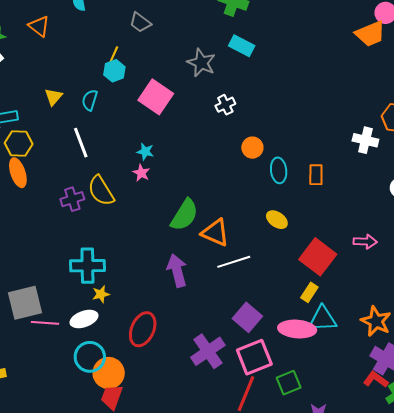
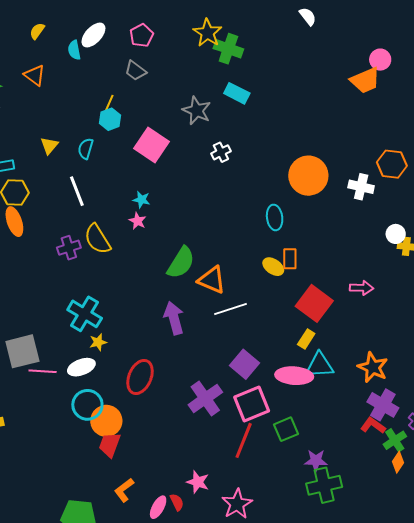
orange circle: (252, 148) -> (308, 176), moved, size x1.8
orange rectangle: (316, 175) -> (290, 259), moved
cyan cross: (87, 266) -> (85, 314), turned 32

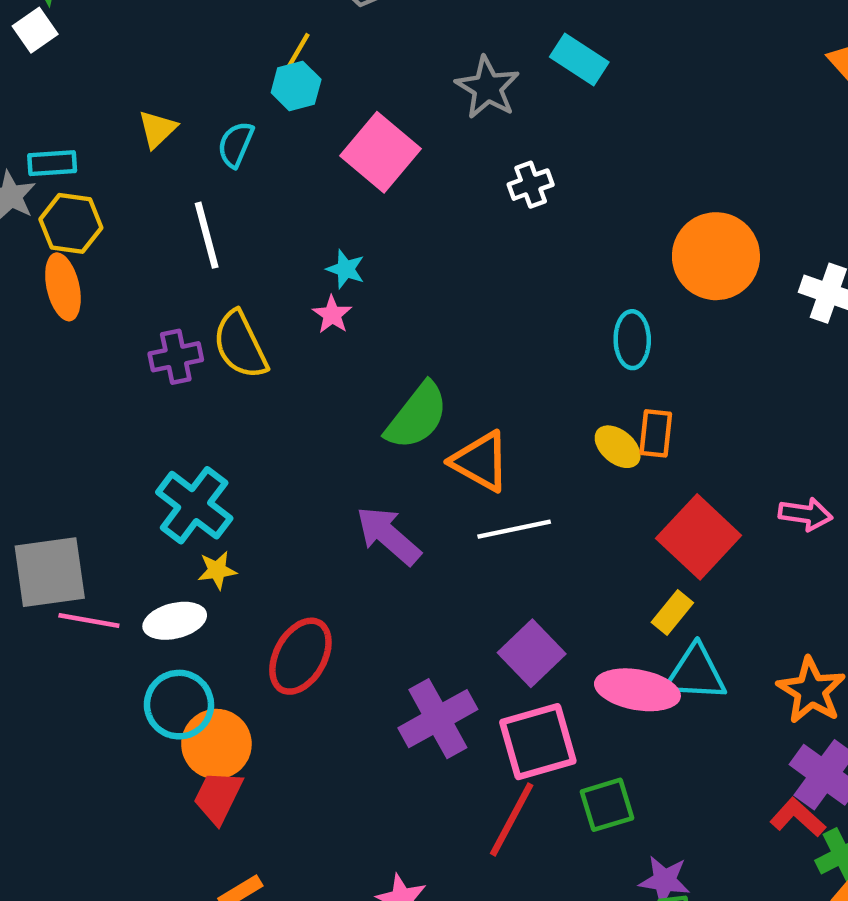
purple arrow: (174, 318) -> (388, 536), turned -40

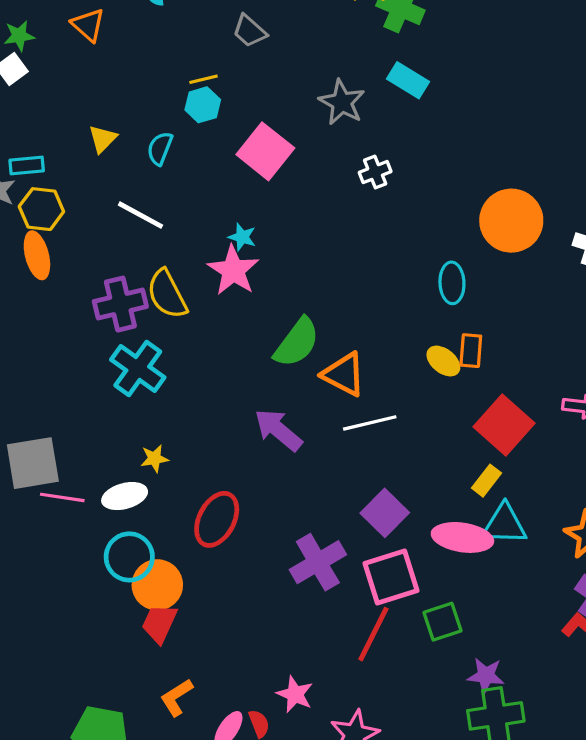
yellow line: (298, 51) -> (203, 79), turned 48
white line: (207, 235) -> (140, 215), turned -45
pink star: (332, 315) -> (233, 270), size x1.8
purple cross: (176, 357) -> (120, 304), size x1.4
cyan cross: (194, 505) -> (138, 368), moved

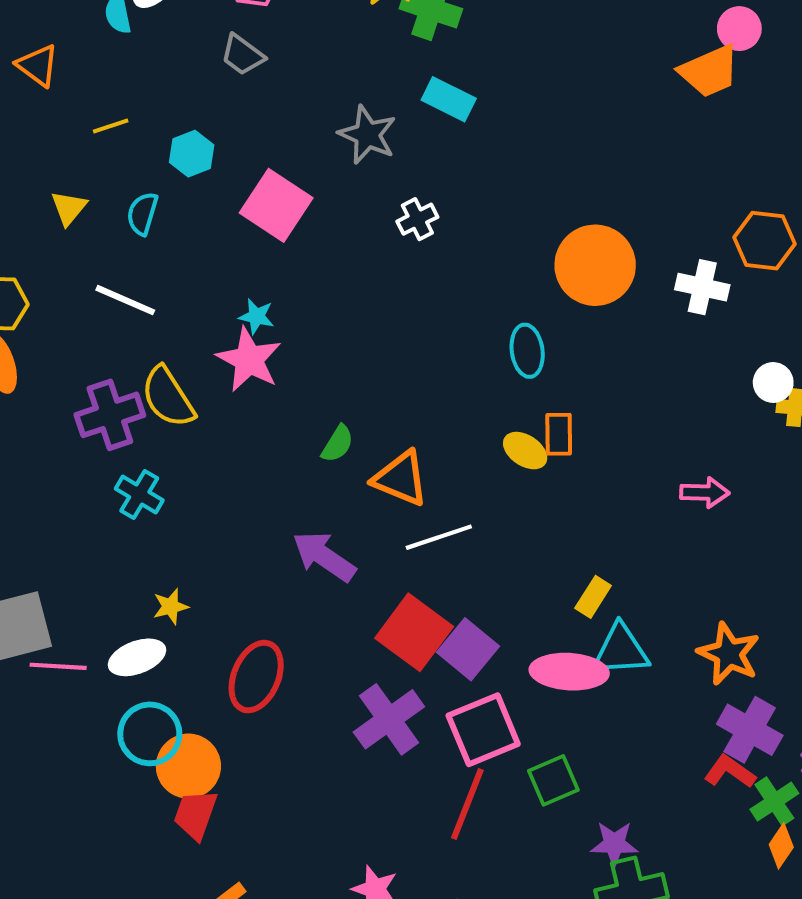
yellow line: (203, 79) -> (111, 126), moved
green semicircle: (297, 343) -> (338, 444), size x0.6
cyan cross: (138, 368) -> (139, 494), size x0.7
red square: (504, 425) -> (414, 632), moved

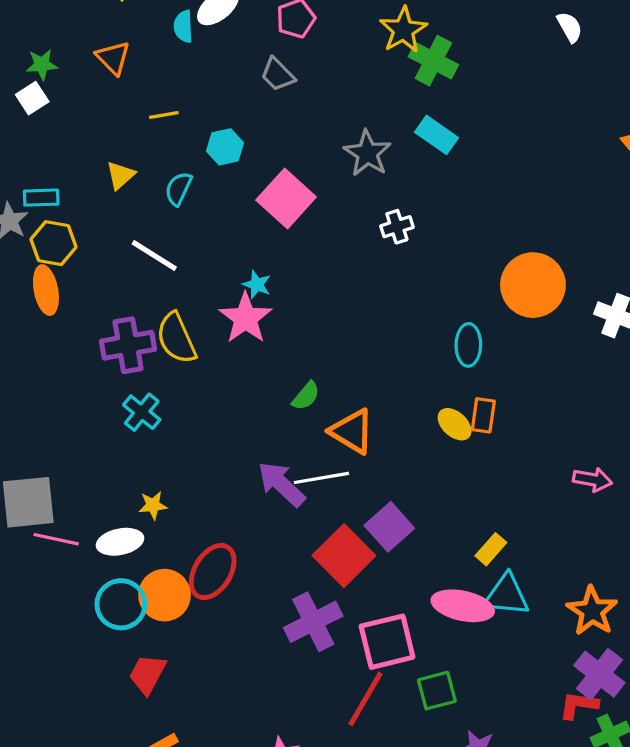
white line: (439, 537) -> (321, 478), moved
purple square: (468, 649) -> (389, 527), moved
orange circle: (188, 766) -> (164, 595), moved
red L-shape: (730, 772) -> (579, 705), turned -36

